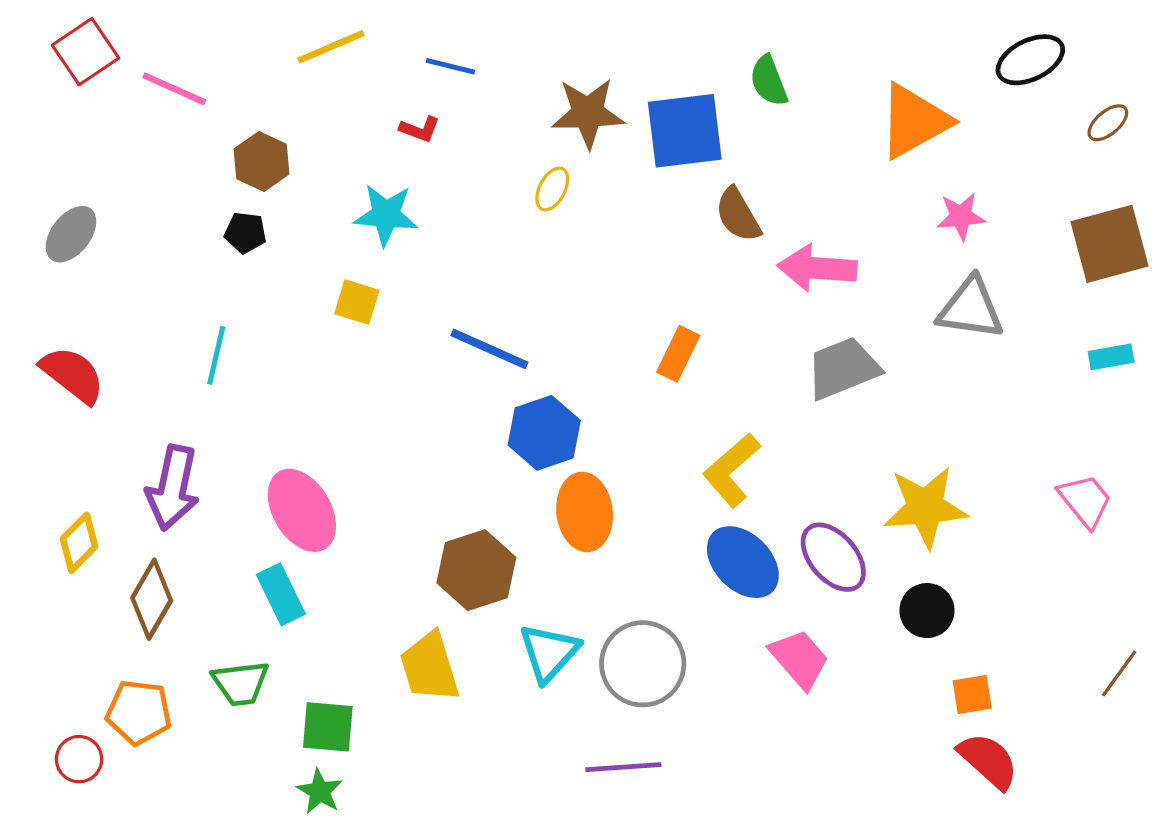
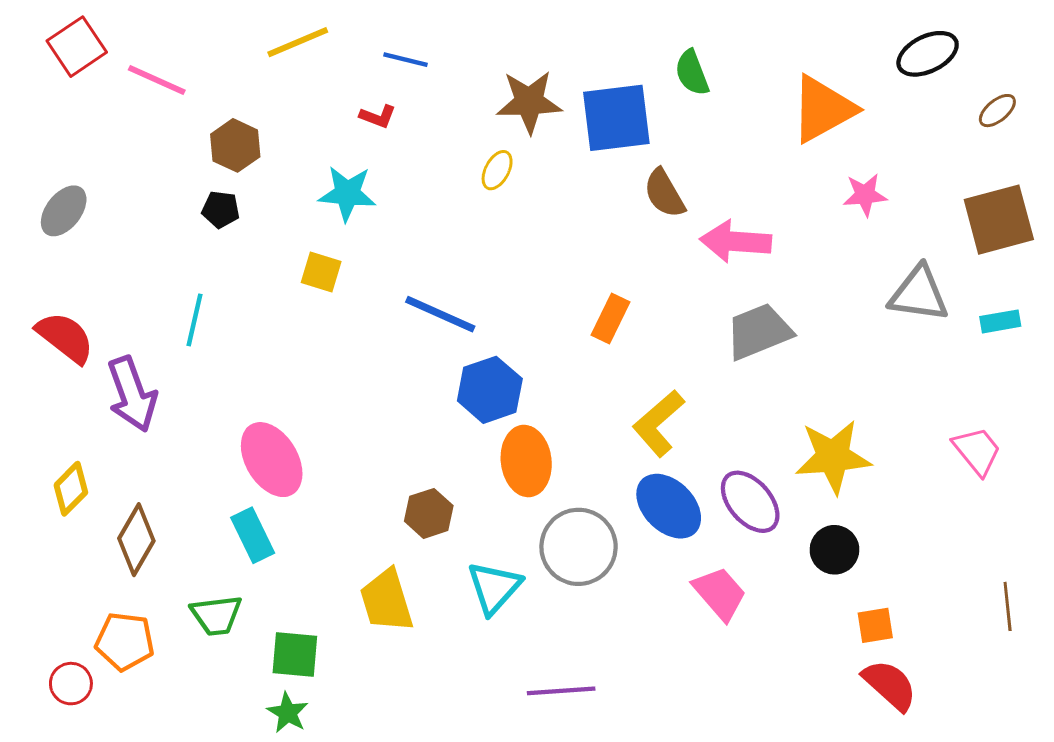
gray triangle: (971, 308) -> (919, 294), moved
purple arrow: (173, 488) -> (132, 394), moved, turned -32
brown hexagon: (476, 570) -> (429, 513), size x0.7
gray circle: (643, 664) -> (579, 547), moved
brown line: (1119, 674) -> (1008, 606), turned -42

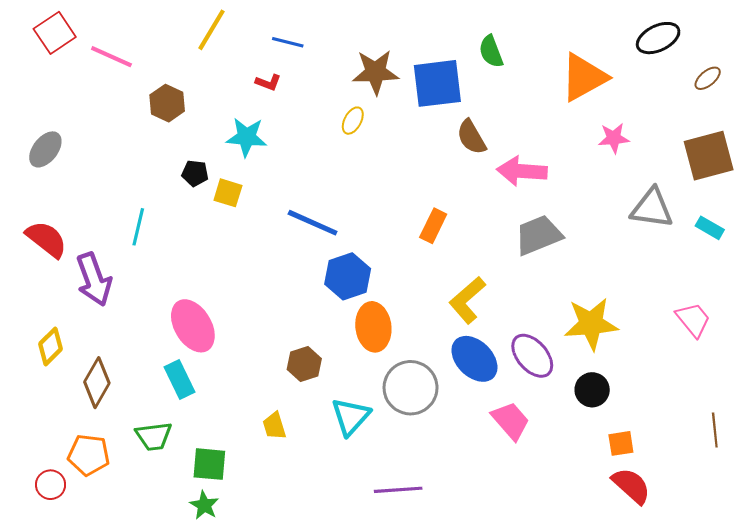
yellow line: (298, 42) -> (211, 30), turned -36
black pentagon: (221, 209) -> (195, 173), moved
cyan rectangle: (1000, 321) -> (710, 228), turned 40
yellow trapezoid: (387, 601) -> (274, 426), size x0.6

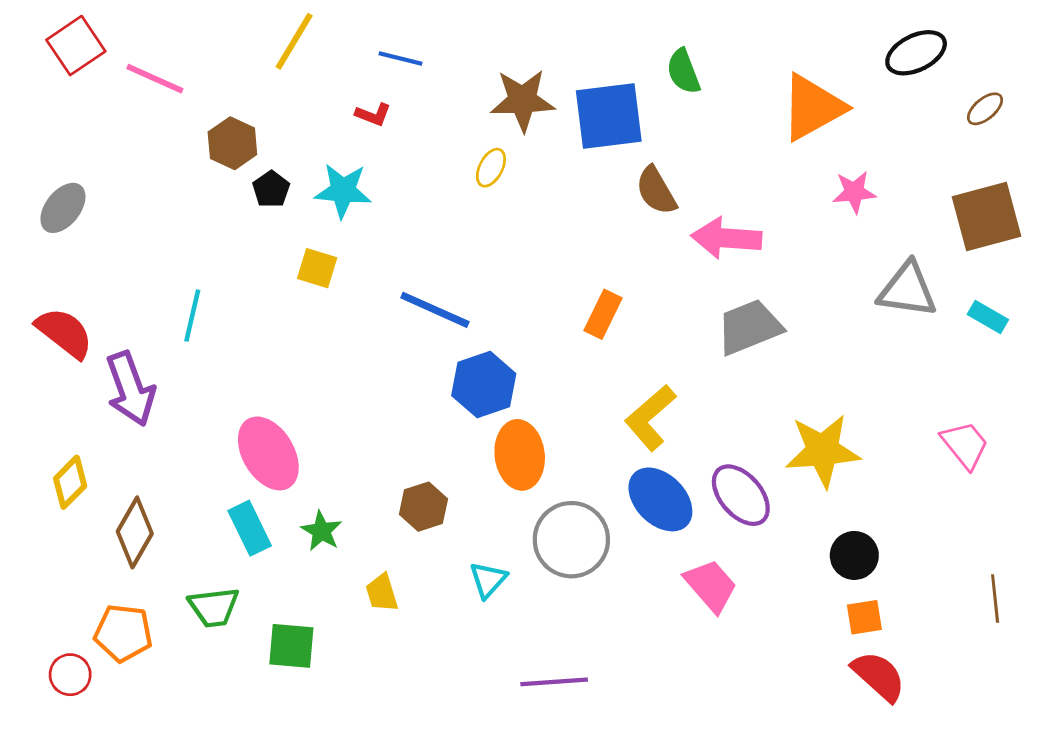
black pentagon: (195, 173) -> (271, 189), moved, turned 30
black circle: (592, 390) -> (854, 555), moved
cyan triangle: (351, 417) -> (488, 580), size x0.7
green star: (204, 505) -> (321, 531), moved

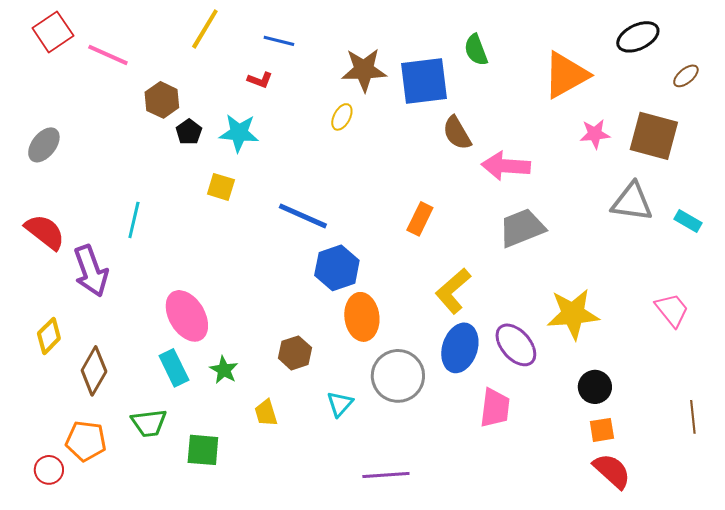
brown square: (986, 217) -> (654, 136), moved, turned 30
blue ellipse: (660, 499) -> (460, 348), turned 63
pink trapezoid: (711, 586) -> (495, 408), turned 48

